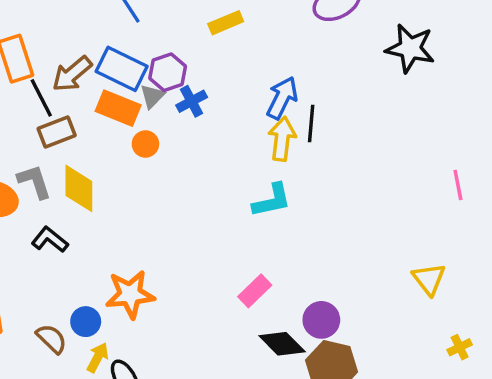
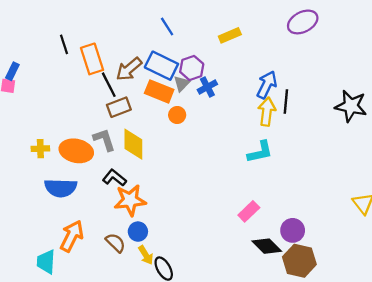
black star: (410, 48) -> (351, 106), moved
orange star: (130, 294) -> (130, 200), moved
yellow arrow: (98, 357) -> (146, 255), turned 120

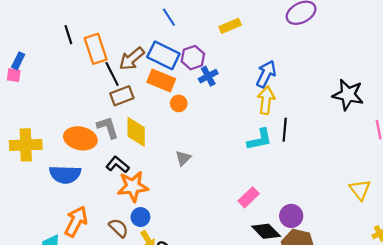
gray triangle: (182, 84) -> (183, 158), moved
black line: (286, 102) -> (285, 130), moved
yellow cross: (40, 149) -> (26, 145), moved, size x1.8

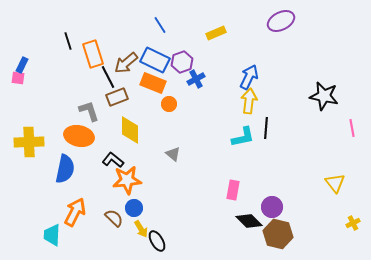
gray L-shape: (108, 127) -> (89, 111), moved
gray triangle: (183, 158) -> (173, 154), turned -35
blue semicircle: (65, 174) -> (65, 169), turned -80
pink rectangle: (249, 197) -> (233, 190), turned -36

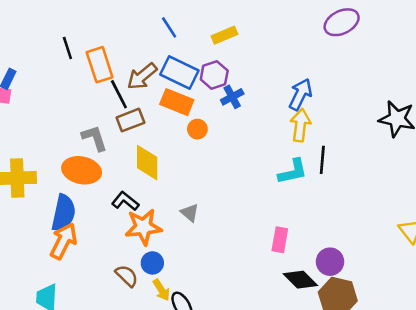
blue line: (160, 25) -> (169, 27), moved
yellow rectangle: (216, 33) -> (224, 35), moved
gray triangle: (173, 154) -> (190, 213), moved
orange arrow: (75, 212) -> (64, 241), moved

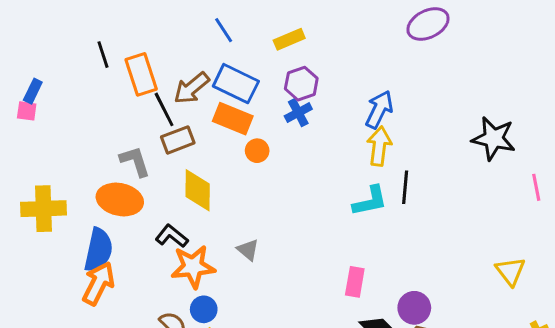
purple hexagon: (214, 75) -> (301, 84), moved

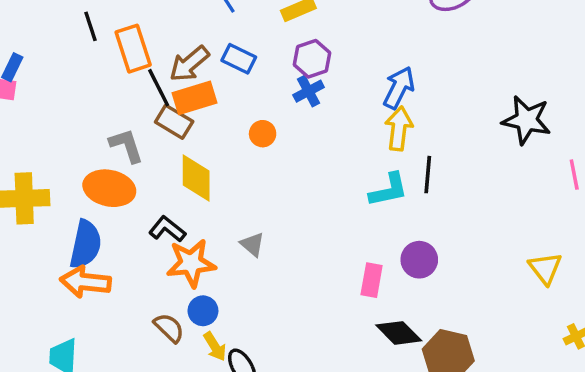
blue rectangle: (236, 84) -> (239, 59), size x0.7
orange rectangle: (233, 119) -> (194, 98), moved, turned -39
brown rectangle: (178, 140) -> (174, 122), turned 52
orange arrow: (98, 283) -> (85, 282), turned -111
purple circle: (414, 308) -> (419, 260), moved

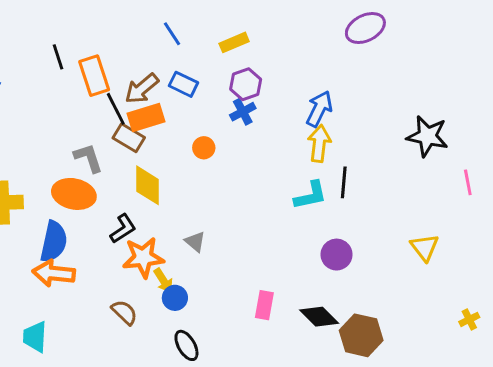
black L-shape: (167, 229) -> (123, 229), turned 108
yellow triangle: (545, 268) -> (425, 247), moved
pink rectangle: (372, 280) -> (264, 305), moved
blue circle: (203, 311) -> (175, 298), moved
yellow arrow: (215, 347) -> (163, 281), moved

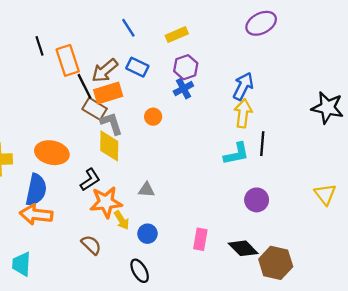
purple ellipse: (365, 28) -> (261, 23), moved
gray L-shape: (88, 158) -> (111, 123), moved
gray triangle: (195, 242) -> (146, 190), turned -36
blue circle: (175, 298) -> (147, 234), moved

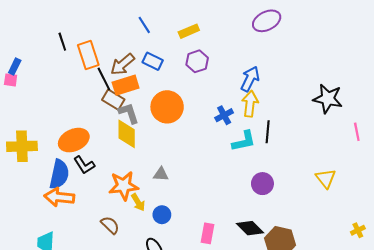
blue cross: (183, 89) -> (224, 115), moved
orange circle: (153, 117) -> (167, 107), size x2.0
orange ellipse: (52, 153) -> (74, 140), turned -36
black L-shape: (90, 180) -> (84, 165), moved, turned 90
pink rectangle: (200, 239) -> (208, 233), moved

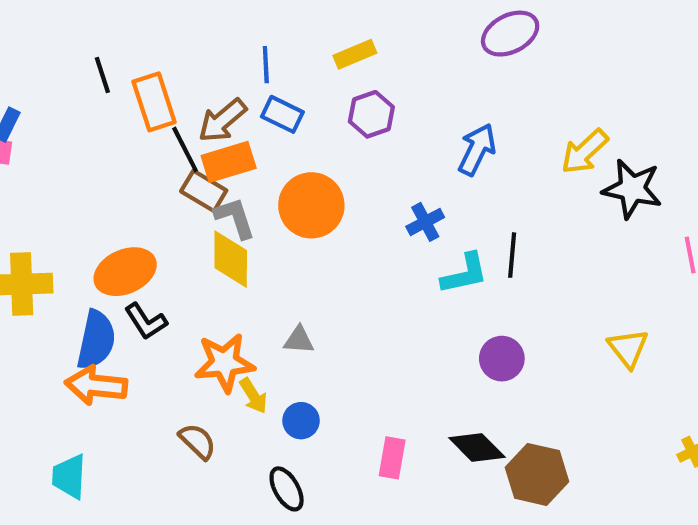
blue line: (144, 25) -> (266, 65), moved, turned 30
yellow arrow: (250, 104) -> (585, 152), moved, turned -140

